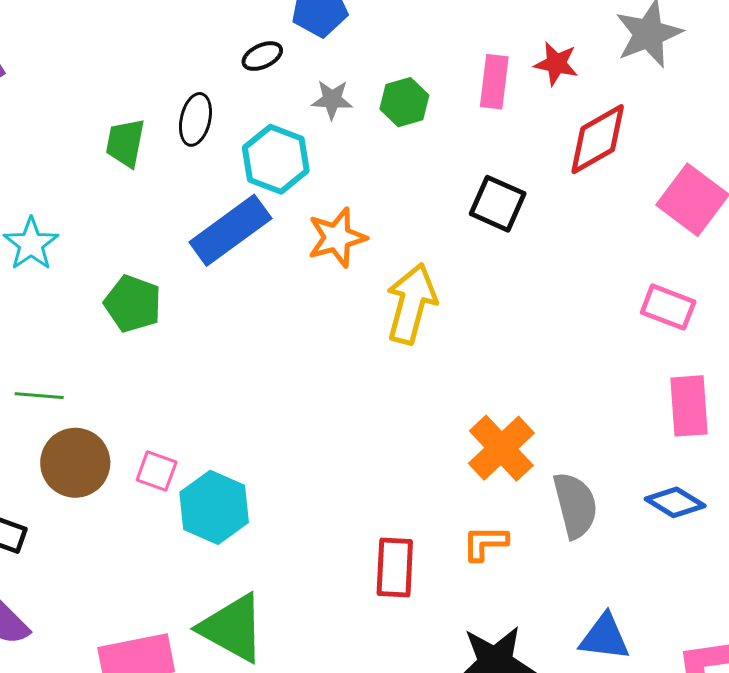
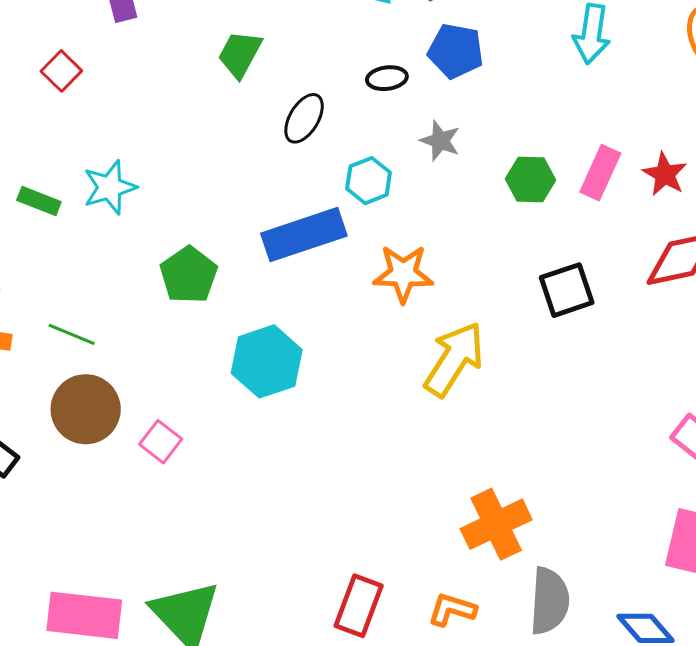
green hexagon: (404, 102) -> (530, 179), moved
green trapezoid: (125, 143) -> (240, 54), moved
cyan hexagon: (276, 159) -> (369, 181), size x0.7
black square: (498, 204) -> (567, 290), turned 30
cyan hexagon: (214, 507) -> (267, 361), moved

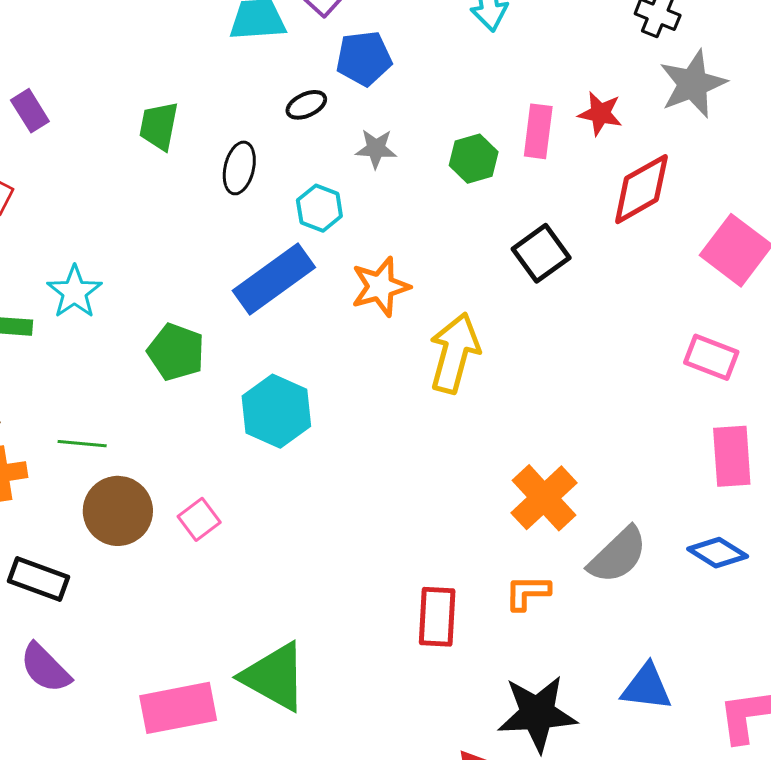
pink square: (161, 442) -> (199, 519), turned 33
gray semicircle: (549, 601) -> (618, 555), turned 60

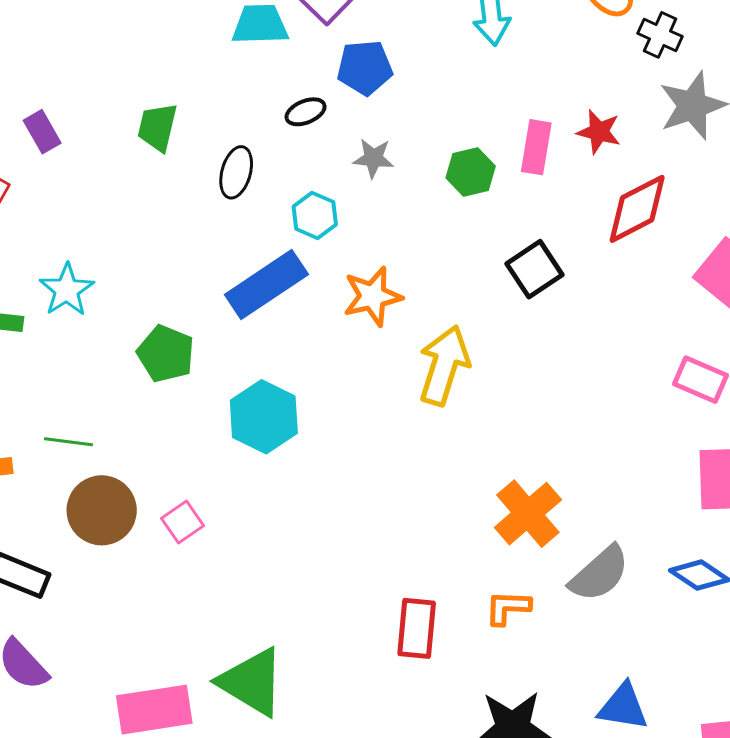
purple rectangle: (30, 111) -> (42, 132), moved

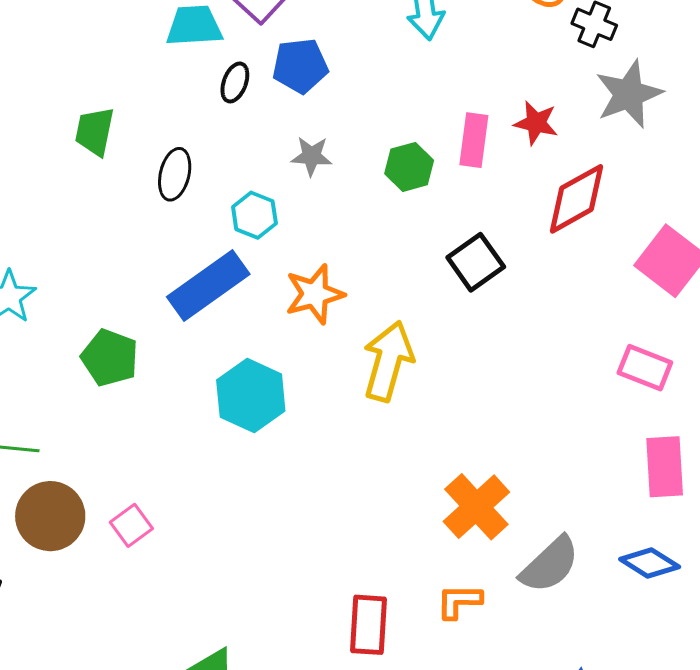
black ellipse: (306, 112) -> (235, 82), moved, turned -45
cyan hexagon: (264, 417) -> (251, 396), moved

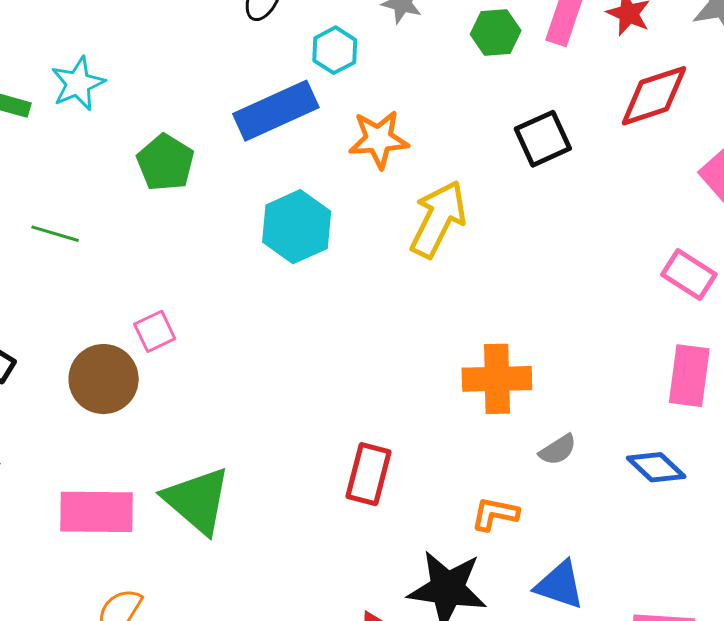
orange cross: (476, 507) -> (497, 379), turned 30
brown circle: (50, 516) -> (104, 379), moved
gray semicircle: (550, 565) -> (558, 450), size x0.6
orange L-shape: (459, 601) -> (495, 514), moved

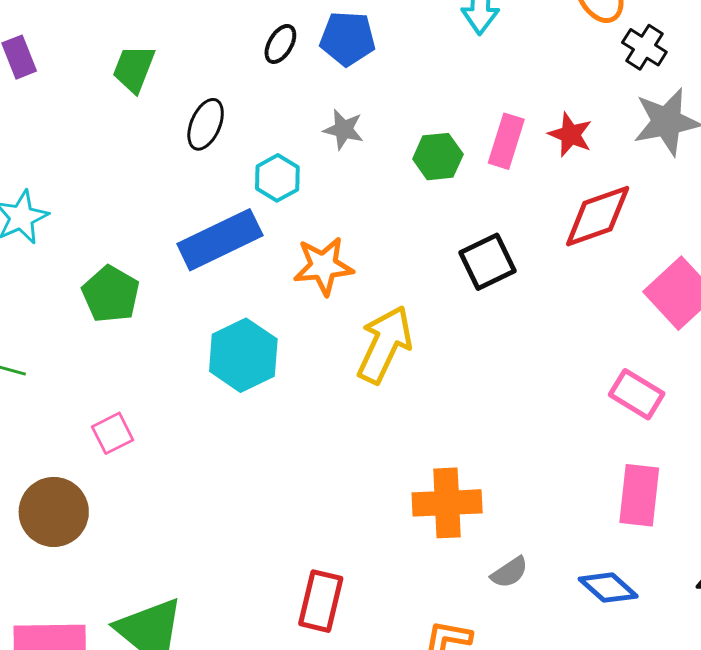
pink square: (155, 331) -> (113, 433), moved

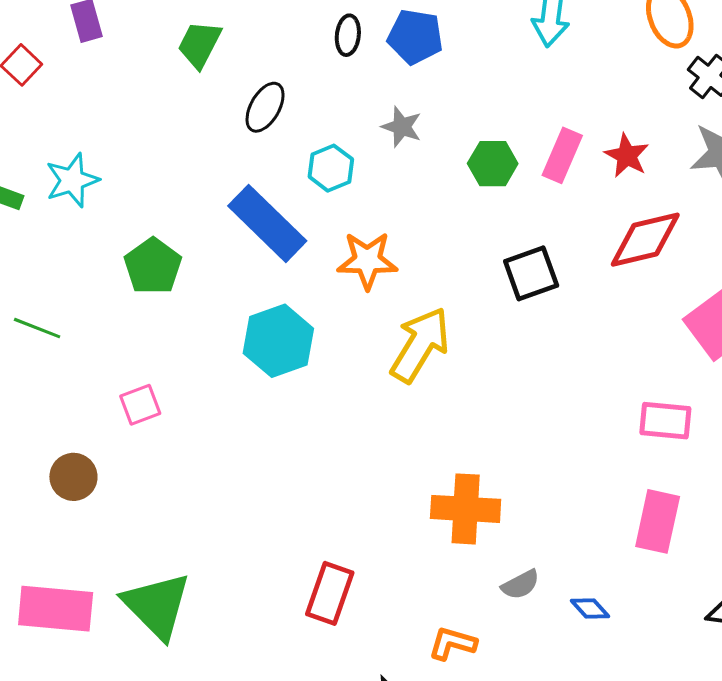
black ellipse: (280, 44) -> (348, 35), turned -30
blue rectangle: (220, 240) -> (267, 223), turned 64
pink rectangle: (637, 394) -> (665, 421), turned -32
brown circle: (54, 512) -> (73, 477), size x0.7
blue diamond: (608, 588) -> (590, 609), moved, size x0.7

